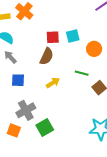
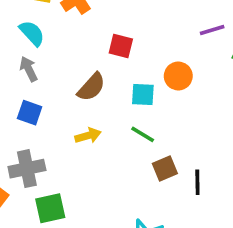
cyan square: (73, 36) -> (143, 95), moved
red square: (53, 37) -> (121, 46), moved
orange circle: (94, 49) -> (178, 76), moved

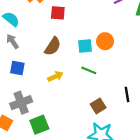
red square: (121, 46) -> (58, 13), moved
orange circle: (178, 76) -> (105, 41), moved
brown square: (165, 168) -> (98, 106), moved

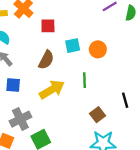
cyan square: (85, 46) -> (73, 46), moved
green line: (89, 70) -> (85, 80), turned 72
yellow arrow: (55, 76) -> (52, 90), size x1.6

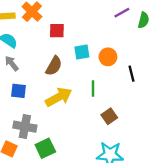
black line: (125, 100) -> (131, 74), moved
brown square: (98, 115) -> (109, 116), moved
gray cross: (20, 119) -> (25, 127), turned 35

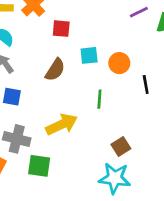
yellow arrow: (59, 97) -> (62, 124), moved
brown square: (109, 116) -> (121, 147), moved
green square: (45, 148) -> (39, 166), turned 30

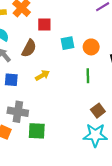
brown semicircle: (55, 70) -> (29, 48), moved
green line: (99, 99) -> (88, 76), moved
yellow arrow: (62, 124) -> (42, 75), moved, size x0.6

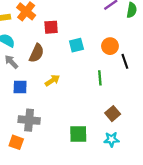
orange circle: (91, 47) -> (110, 46), moved
green square: (37, 131) -> (78, 134), moved
cyan star: (95, 135) -> (111, 139), size x0.6

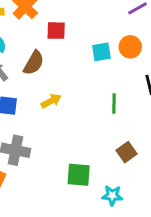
cyan square: (76, 45) -> (101, 52), moved
orange circle: (110, 46) -> (130, 47), moved
cyan star: (111, 139) -> (112, 195), moved

